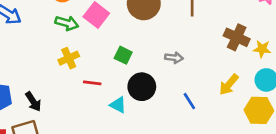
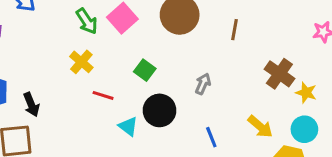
green arrow: (67, 23) -> (87, 21), turned 30
yellow cross: (69, 58) -> (81, 62), turned -36
gray arrow: (174, 58) -> (203, 84), turned -84
yellow arrow: (229, 85) -> (260, 127), turned -100

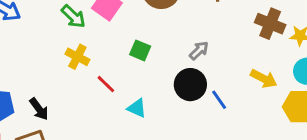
gray arrow: (203, 84) -> (199, 50), turned 35
red line: (103, 95) -> (106, 84), turned 40
black circle: (160, 110) -> (190, 85), moved

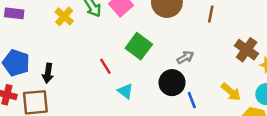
green square: (140, 50) -> (139, 46), size x1.5
yellow cross: (77, 57) -> (64, 16), moved
black arrow: (39, 109) -> (48, 73), turned 30

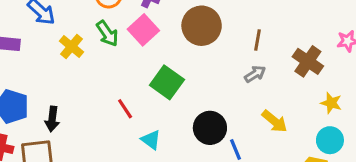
brown cross: (247, 50) -> (308, 61), moved
gray arrow: (185, 57) -> (255, 74), moved
yellow arrow: (231, 92) -> (275, 121), moved

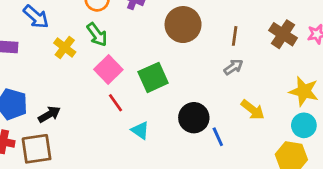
pink square: (143, 30) -> (108, 70), moved
brown cross: (308, 61) -> (283, 34), moved
green square: (167, 82) -> (153, 77), turned 32
yellow star: (331, 103) -> (304, 91), size x1.5
black arrow: (52, 119) -> (49, 114), turned -125

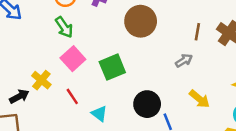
brown line: (235, 36) -> (197, 32), moved
yellow cross: (65, 47) -> (41, 80), moved
red line: (116, 103) -> (72, 96), moved

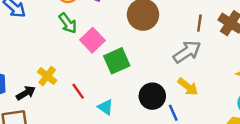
pink square: (73, 59) -> (92, 40), moved
gray arrow: (184, 60) -> (187, 52), size x1.6
yellow arrow: (199, 99) -> (188, 87), moved

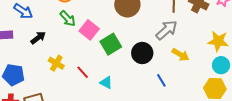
yellow arrow: (188, 87) -> (180, 55), moved
black arrow: (26, 93) -> (38, 38), moved
black circle: (152, 96) -> (142, 53), moved

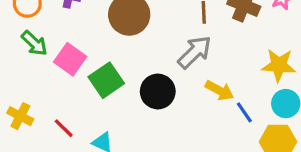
blue line: (161, 80) -> (244, 112), moved

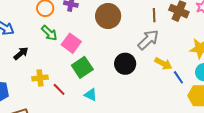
green square: (106, 80) -> (82, 67), moved
yellow cross: (20, 116) -> (40, 78), turned -35
red line: (64, 128) -> (59, 89), moved

